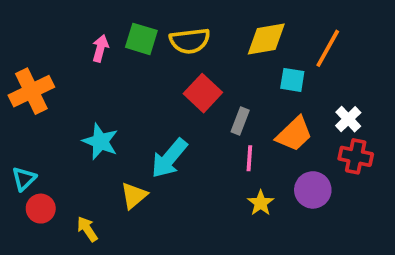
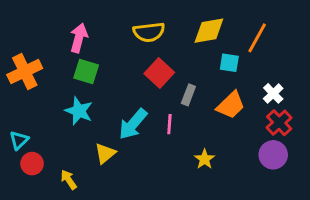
green square: (141, 39) -> (86, 72), moved
pink arrow: (100, 48) -> (79, 38), size x1.4
red cross: (356, 156) -> (279, 123), turned 35
pink line: (249, 158) -> (169, 124), moved
purple circle: (313, 190) -> (273, 155), moved

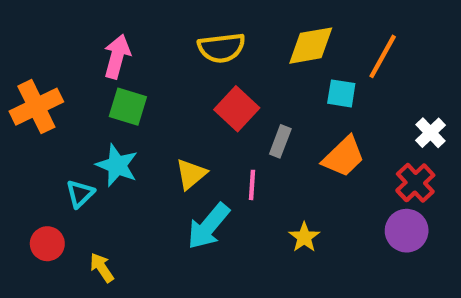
white cross: (273, 93) -> (431, 133), moved
cyan arrow: (133, 124) -> (208, 226), moved
cyan triangle: (19, 140) -> (80, 194), moved
yellow triangle: (105, 153) -> (191, 174), moved

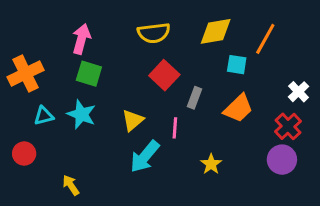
cyan triangle: (80, 194) -> (44, 116), moved, turned 30
red circle: (47, 244) -> (24, 154), moved

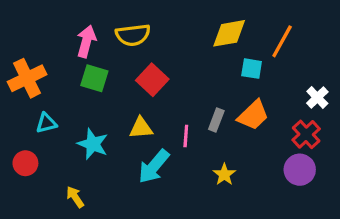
yellow semicircle: (154, 33) -> (133, 35), moved
red square: (164, 75) -> (152, 80), moved
gray rectangle: (194, 98) -> (216, 120), moved
cyan star: (81, 114) -> (93, 144), moved
yellow triangle: (133, 120) -> (141, 128), turned 35

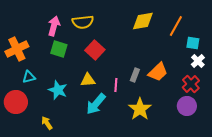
cyan square: (252, 69) -> (193, 43), moved
red circle: (25, 163) -> (16, 102), size x1.5
yellow star: (224, 174) -> (140, 109), size x1.6

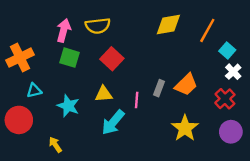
cyan square: (193, 43) -> (227, 50), turned 32
purple circle: (187, 106) -> (231, 132), moved
yellow star: (140, 109) -> (185, 128), moved

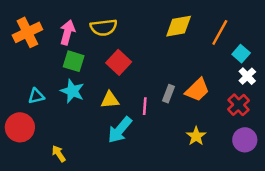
orange cross: (20, 58) -> (27, 32), moved
cyan star: (68, 106) -> (72, 91), moved
yellow star: (185, 128) -> (196, 136), size x0.7

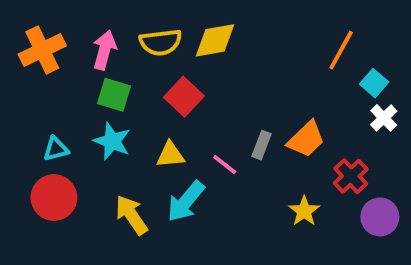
yellow diamond: (179, 26) -> (215, 40), moved
red cross: (239, 105) -> (351, 176), moved
pink line: (145, 106) -> (225, 165), turned -56
red circle: (20, 127) -> (54, 198), moved
yellow arrow: (59, 154) -> (132, 215), moved, size x1.5

